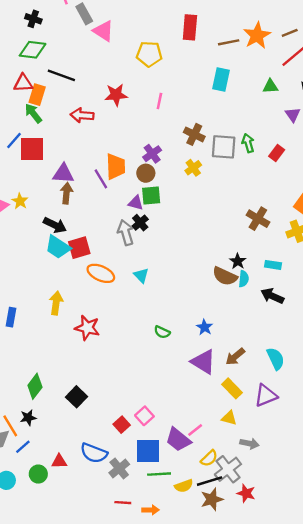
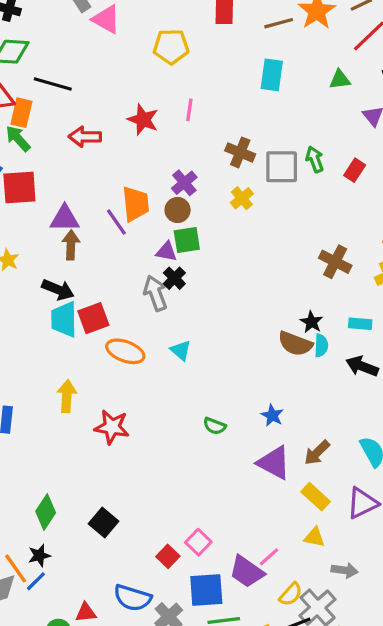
red star: (116, 95) -> (143, 120), moved, turned 30
cyan trapezoid: (58, 247) -> (64, 319), turned 60
blue line: (23, 447) -> (36, 581), moved

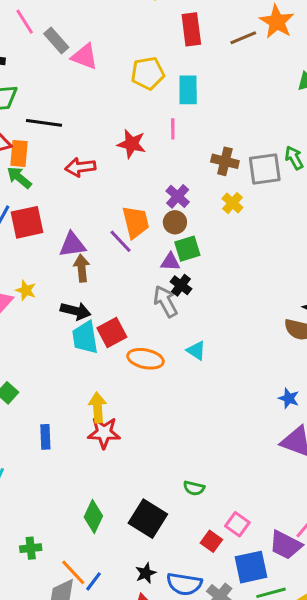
cyan rectangle: (272, 75) -> (188, 90), moved
green semicircle: (215, 426) -> (194, 488), moved
red star: (112, 427) -> (104, 433), moved
black square: (104, 523) -> (148, 519), size x1.4
black star: (39, 555) -> (146, 573), moved

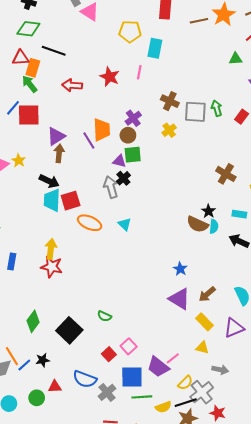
purple triangle: (72, 245) -> (56, 136), turned -36
black star: (146, 573) -> (43, 360), moved

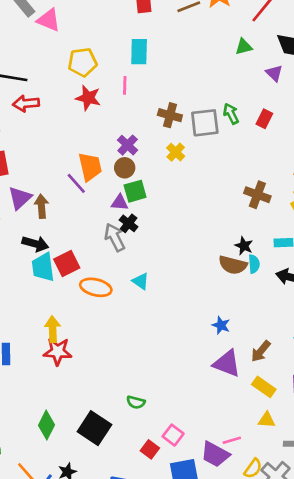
yellow pentagon: (130, 32) -> (83, 62), moved
red arrow: (72, 85) -> (26, 103), moved
purple triangle: (56, 136) -> (20, 198), moved
pink line: (173, 358) -> (232, 440), turned 32

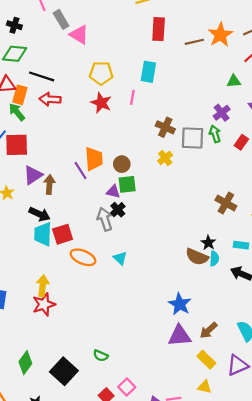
purple cross: (128, 145) -> (222, 113), moved
blue star: (221, 325) -> (180, 304), size x1.5
red star: (58, 352) -> (44, 304), turned -30
purple triangle: (227, 363) -> (179, 336), turned -35

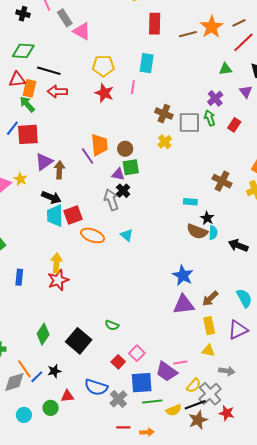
black cross: (14, 25) -> (23, 14), moved
cyan rectangle: (241, 245) -> (190, 202), moved
yellow rectangle: (206, 360) -> (209, 326), turned 36

